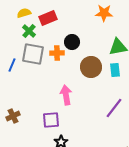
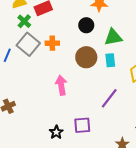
black circle: (72, 42) -> (86, 25), moved
gray square: (33, 54) -> (28, 44), turned 30
purple square: (51, 120) -> (82, 125), moved

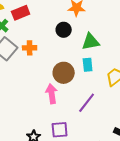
brown circle: (86, 57) -> (64, 73), moved
pink arrow: (61, 85) -> (52, 94), moved

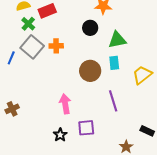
pink arrow: (52, 94) -> (65, 104), moved
purple line: (87, 103) -> (113, 101), turned -55

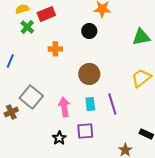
green triangle: (117, 40) -> (141, 37), moved
gray square: (32, 47) -> (31, 97), moved
cyan rectangle: (114, 63) -> (90, 104), moved

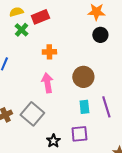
black circle: (89, 31) -> (100, 35), moved
gray square: (31, 97) -> (32, 114), moved
pink arrow: (64, 107) -> (47, 83), moved

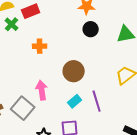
pink arrow: (47, 83) -> (42, 90), moved
cyan rectangle: (84, 107) -> (75, 101), turned 56

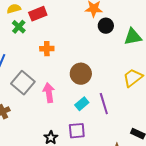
black circle: (91, 29) -> (106, 26), moved
gray square: (23, 108) -> (23, 83), moved

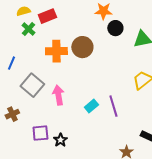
orange cross: (47, 49) -> (56, 51), size x1.5
brown circle: (81, 74) -> (82, 47), moved
purple square: (77, 131) -> (40, 133), moved

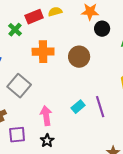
yellow semicircle: (23, 11) -> (55, 12), moved
brown circle: (82, 47) -> (79, 57), moved
pink arrow: (58, 95) -> (46, 116), moved
purple square: (40, 133) -> (17, 135), moved

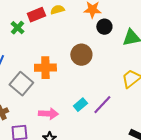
orange cross: (43, 52) -> (45, 68), moved
purple line: (100, 107) -> (102, 105), turned 60
pink arrow: (46, 116) -> (48, 114), turned 102

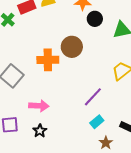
orange cross: (45, 68) -> (48, 60), moved
cyan rectangle: (80, 105) -> (97, 122), moved

